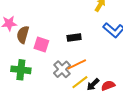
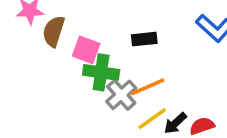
green cross: (21, 70) -> (101, 72), moved

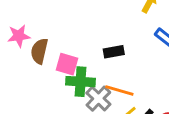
orange line: (148, 87) -> (119, 90), turned 44

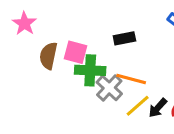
pink star: (19, 36) -> (24, 23), turned -30
brown semicircle: (39, 51) -> (48, 56), moved

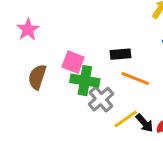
brown semicircle: (48, 56) -> (37, 77), moved
orange line: (131, 79) -> (135, 78), moved
black arrow: (158, 108) -> (144, 123), turned -90

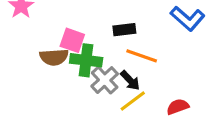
brown semicircle: (37, 77) -> (54, 57), moved, turned -110
black arrow: (144, 123) -> (130, 80), moved

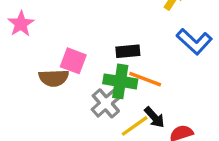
green cross: (86, 60) -> (120, 81), moved
black arrow: (130, 80) -> (154, 117), moved

